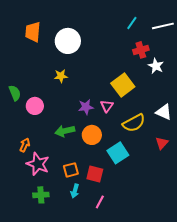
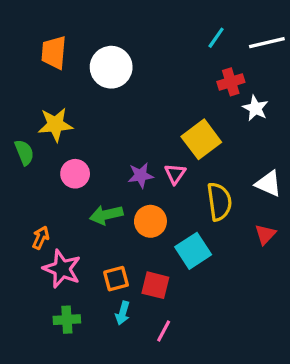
yellow star: (61, 76) -> (55, 125), moved, size x1.5
pink circle: (35, 106) -> (75, 174), moved
yellow semicircle: (134, 123) -> (219, 202), turned -70

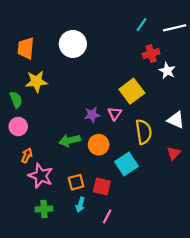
orange trapezoid: (54, 52) -> (26, 48), moved
pink circle: (75, 174) -> (18, 126), moved

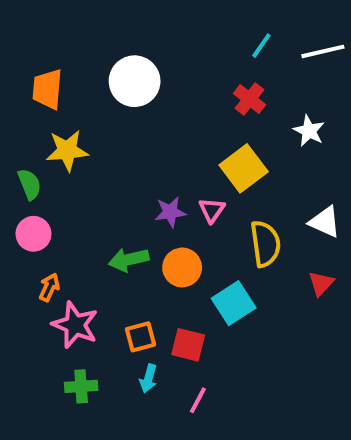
red cross: (151, 54) -> (250, 99), moved, turned -35

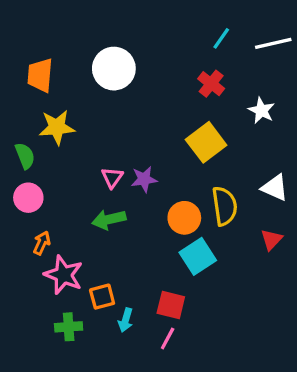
pink triangle: (212, 210) -> (112, 178), moved
orange circle: (182, 267) -> (184, 218), moved
orange square: (140, 337) -> (102, 297), moved
red square: (188, 345) -> (171, 305), moved

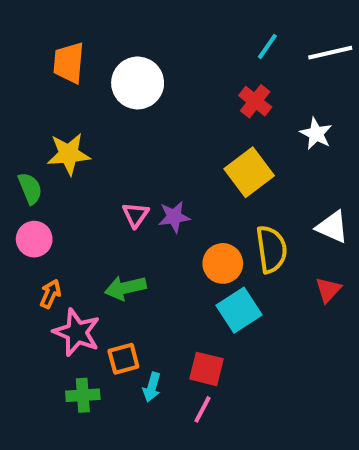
orange trapezoid: (40, 75) -> (69, 63), moved
green arrow: (109, 219) -> (125, 288), moved

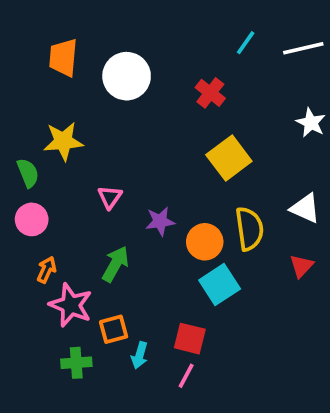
red cross: (255, 101) -> (210, 93), moved
white star: (316, 134) -> (311, 123), moved
pink triangle: (136, 215) -> (110, 197), moved
purple star: (174, 217) -> (160, 221), moved
green arrow: (125, 288) -> (115, 264), turned 132

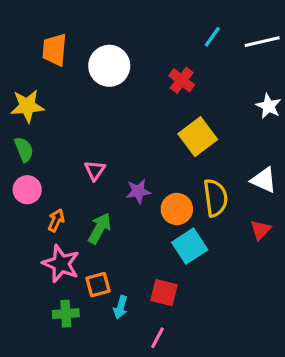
yellow star: (63, 141) -> (27, 106), moved
orange arrow: (47, 270) -> (56, 220), moved
pink line: (186, 376) -> (158, 338), moved

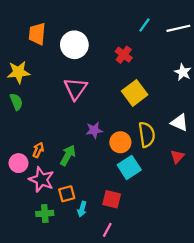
pink triangle: (95, 170) -> (75, 89), moved, size x1.6
pink circle: (27, 190) -> (18, 163), moved

